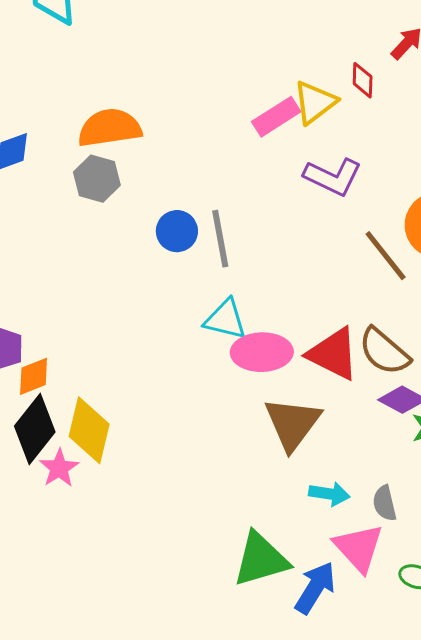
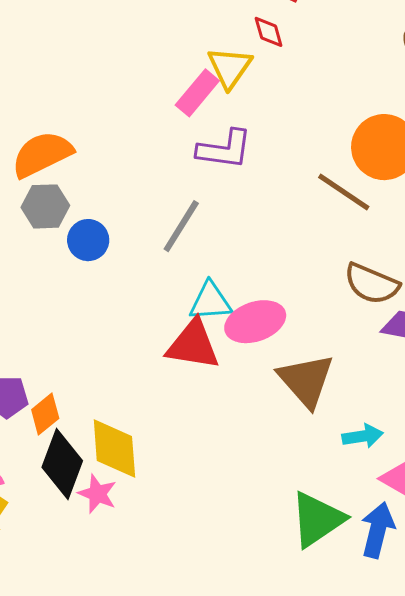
purple L-shape: (333, 177) -> (225, 149), moved
blue circle: (177, 231) -> (88, 240), moved
gray line: (220, 239) -> (181, 226), turned 60
red triangle: (333, 354) -> (193, 345), moved

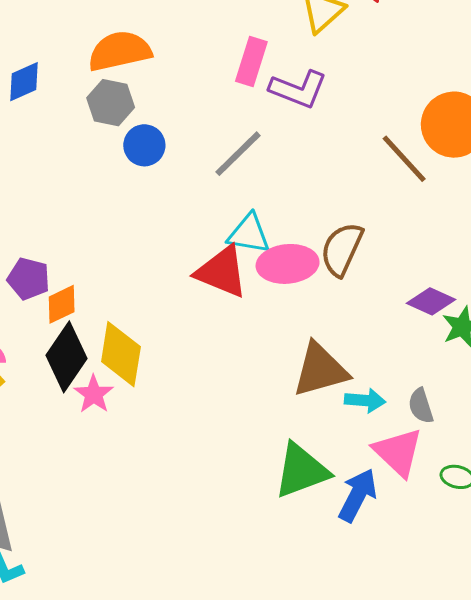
pink rectangle: (197, 93) -> (251, 61), moved, turned -36
brown semicircle: (372, 284) -> (342, 249), moved, turned 78
brown triangle: (306, 380) -> (320, 370), moved, turned 42

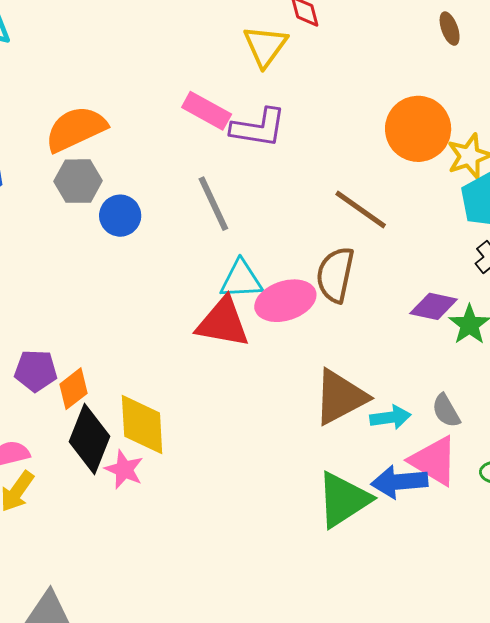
pink rectangle: (251, 61) -> (207, 111), turned -66
gray line: (238, 154) -> (213, 204), turned -58
brown line: (404, 159) -> (361, 209), moved
blue arrow: (358, 495) -> (399, 482), moved, turned -110

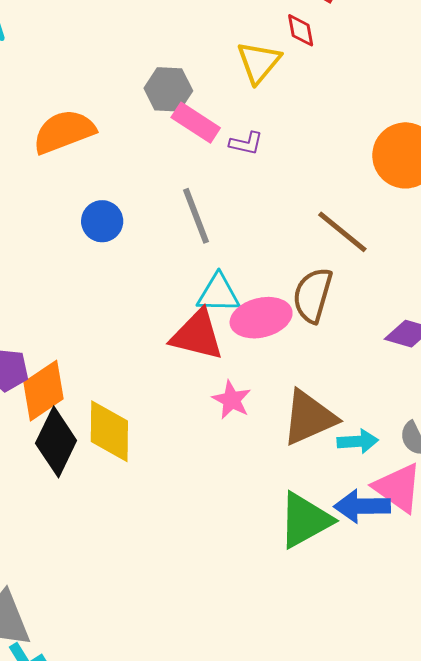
purple L-shape: (258, 128) -> (246, 143), size x0.6
gray hexagon: (78, 181) -> (168, 89), moved
orange diamond: (73, 389) -> (44, 391), size x1.5
pink star: (124, 469) -> (232, 400), moved

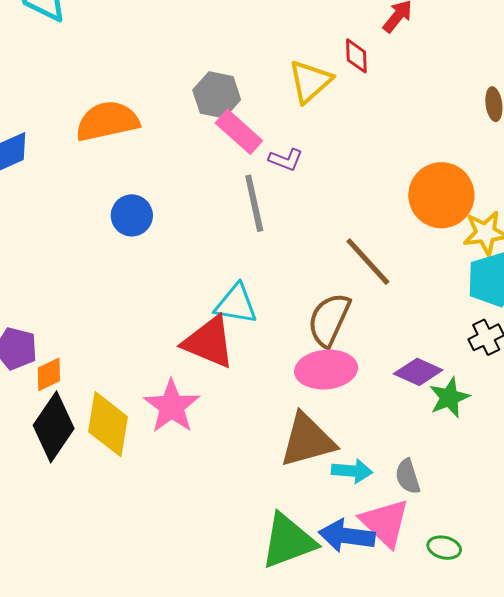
gray line: (196, 216) -> (254, 203), moved
pink ellipse: (261, 318) -> (326, 370), moved
orange diamond: (44, 391) -> (49, 374), size x0.6
pink star: (232, 400) -> (172, 406), moved, size x1.4

